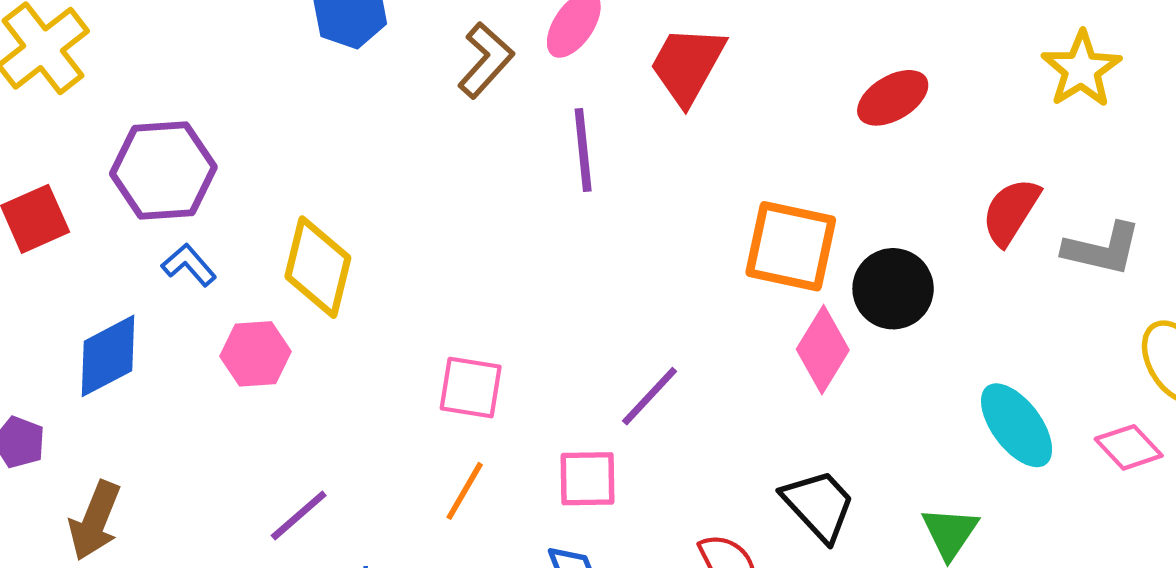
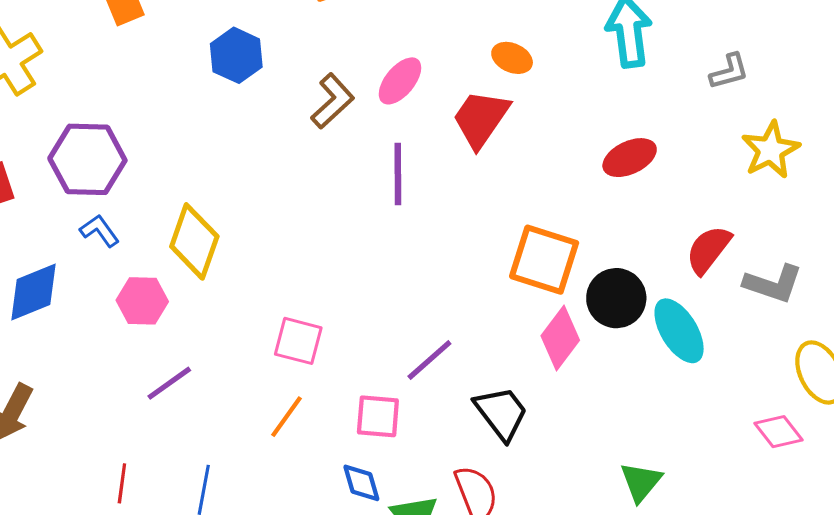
cyan ellipse: (1017, 425) -> (679, 331), moved
black trapezoid: (819, 505) -> (501, 413), moved
purple line: (299, 516) -> (169, 383), moved

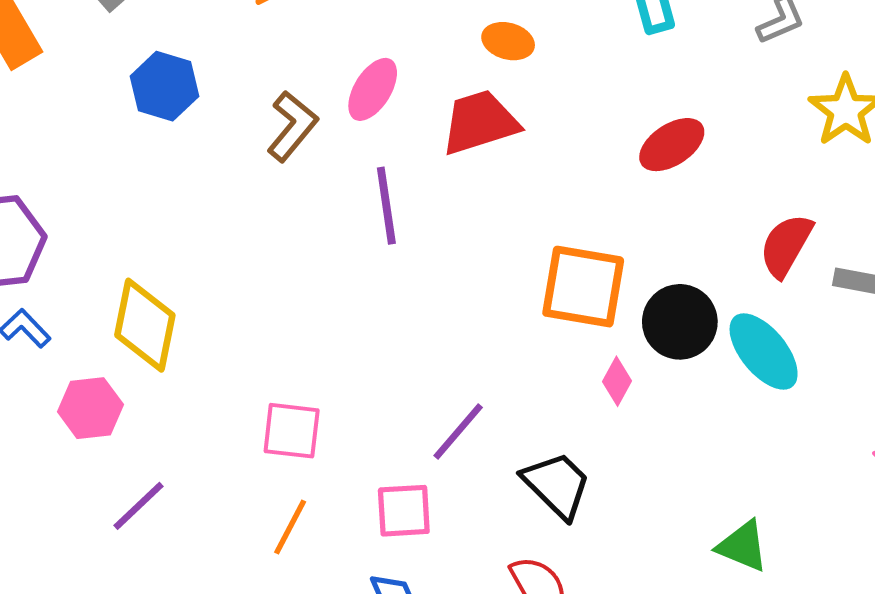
red trapezoid: (481, 119) -> (480, 122), turned 46
pink diamond: (560, 338) -> (617, 381), size x0.6
green triangle: (641, 482) -> (743, 546), turned -39

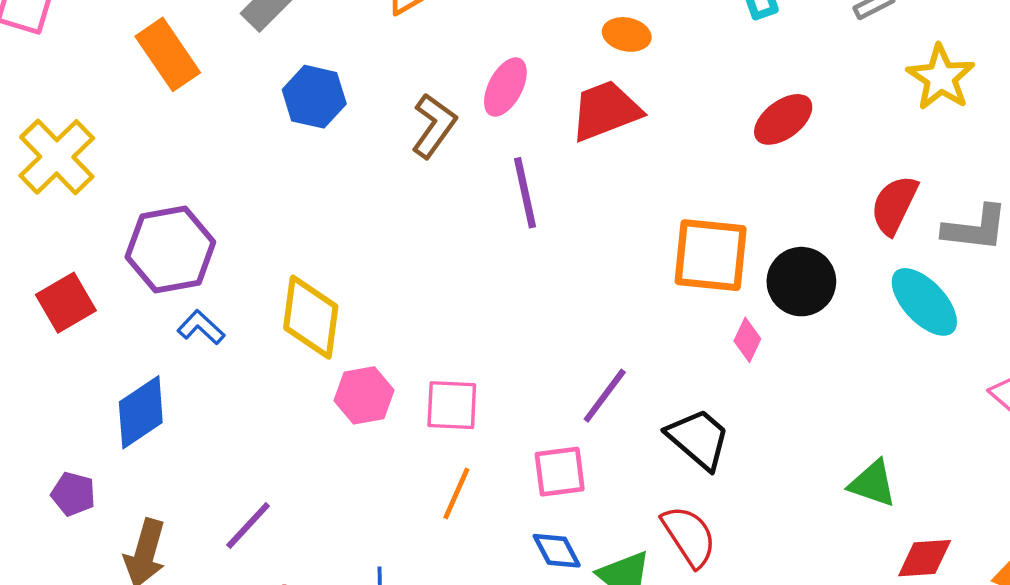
cyan ellipse: (764, 352) -> (924, 302), moved
pink hexagon: (90, 408) -> (364, 395), moved
purple line: (138, 506) -> (248, 525), moved

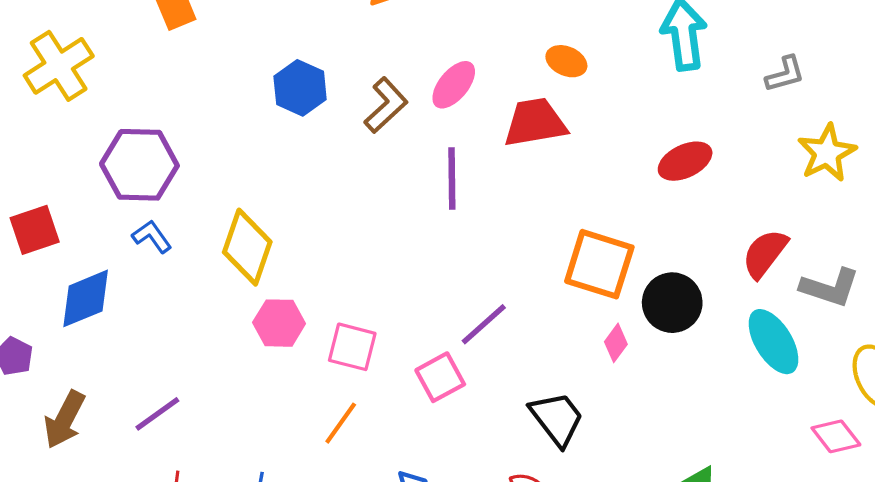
blue hexagon: (314, 97) -> (300, 88), moved
red square: (66, 303) -> (35, 230), moved
purple line: (605, 396) -> (484, 324), moved
pink square: (560, 472) -> (440, 377), moved, turned -33

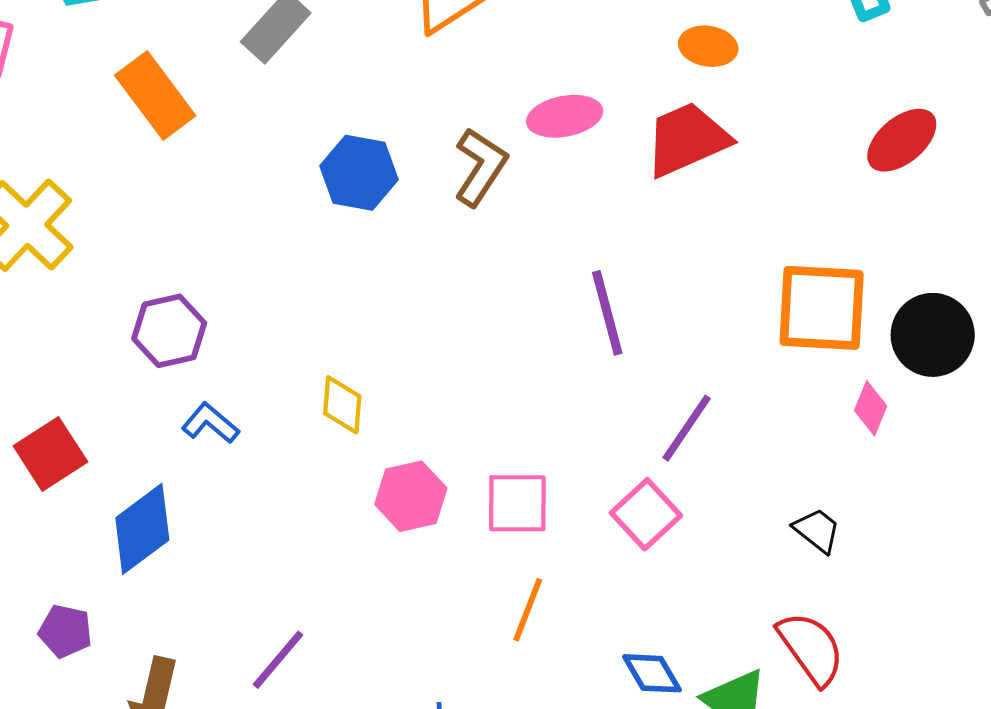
pink ellipse: (454, 85) -> (565, 116), turned 54
purple hexagon: (139, 165) -> (169, 331), size x0.7
purple line: (452, 178) -> (607, 313), moved
yellow diamond: (247, 247) -> (342, 405), size x0.6
black trapezoid: (557, 419) -> (817, 530), size x0.6

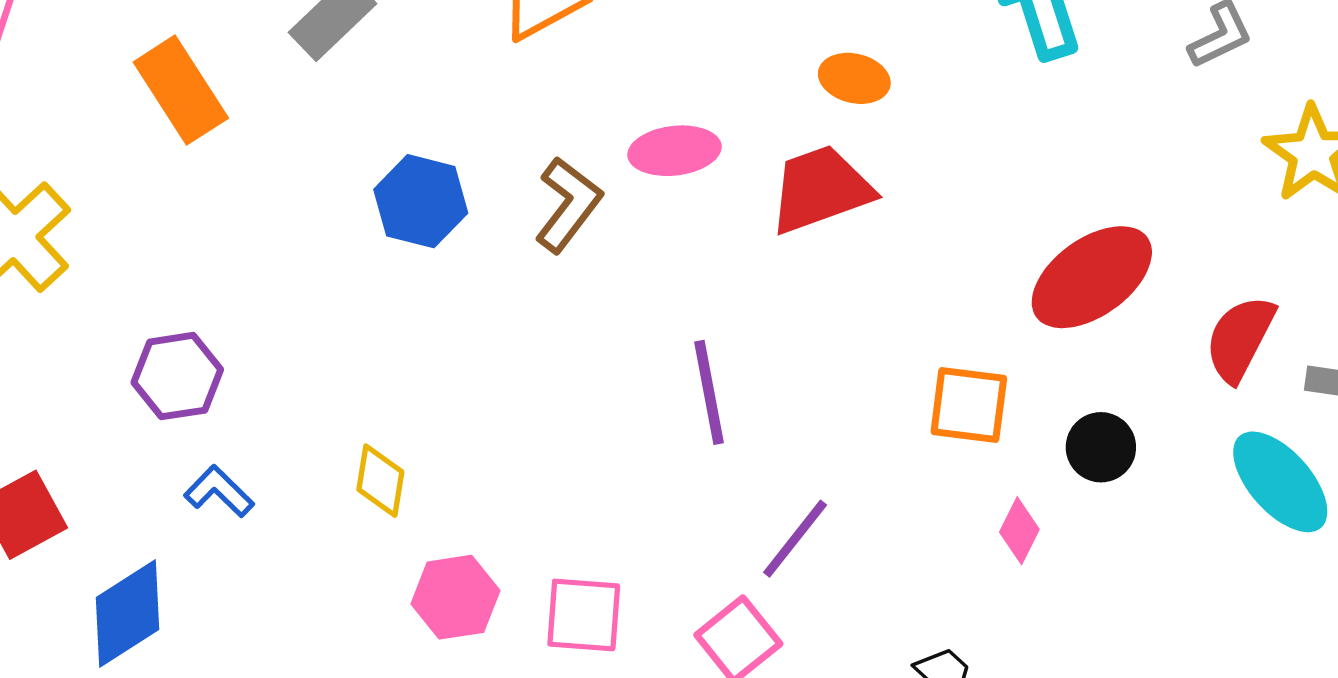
red ellipse: (902, 140) -> (1092, 277), moved, size x1.4
orange square: (822, 308) -> (969, 405), size x0.7
black circle: (933, 335) -> (1101, 447), size x0.7

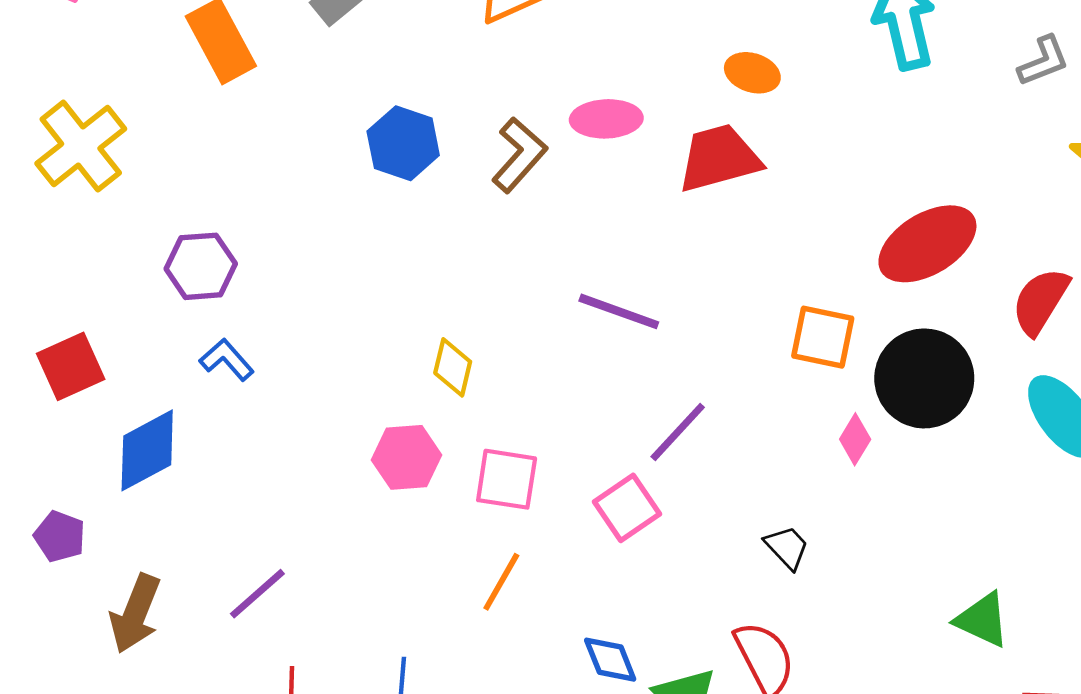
purple line: (709, 392) -> (619, 311), turned -64
black circle: (1101, 447) -> (924, 378), size x1.8
yellow diamond: (380, 481) -> (453, 367), moved

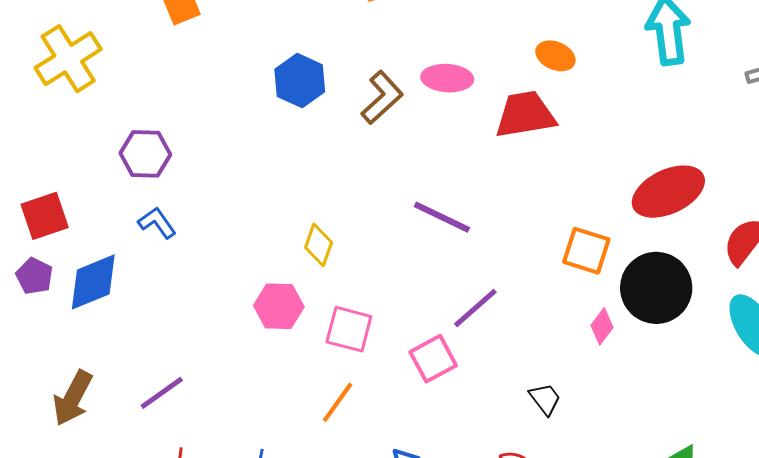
purple pentagon: (60, 536) -> (34, 276), moved

